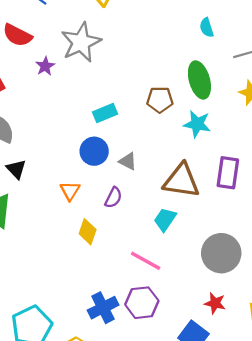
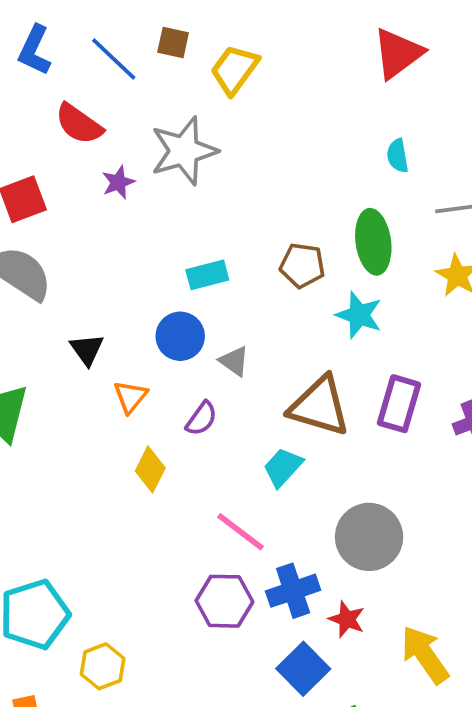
black triangle: (16, 169) -> (87, 350), moved
blue cross: (103, 308) -> (293, 591), moved

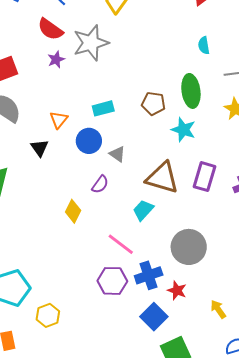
red semicircle: (79, 124) -> (50, 29), moved
orange triangle: (130, 397) -> (59, 120), moved
yellow arrow: (425, 655) -> (218, 309), size x0.6

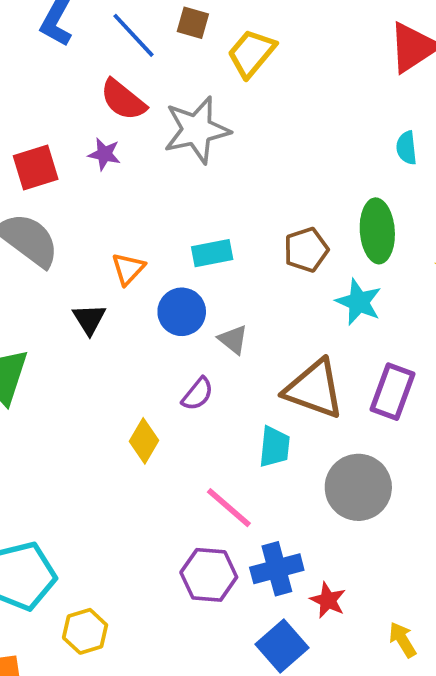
purple star: (56, 59) -> (104, 154), moved, turned 30
brown pentagon: (153, 103) -> (306, 250), turned -30
cyan trapezoid: (143, 210) -> (274, 447), turned 140
gray circle: (189, 247) -> (358, 487), moved

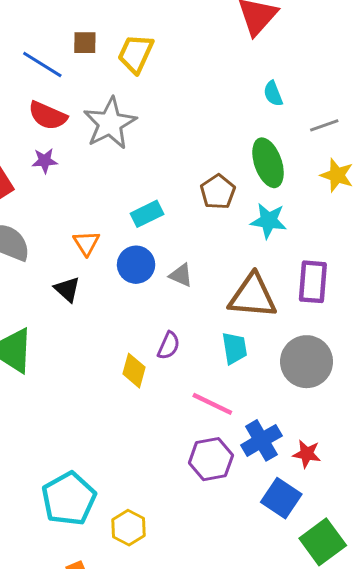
purple semicircle: (198, 394) -> (169, 346), moved

